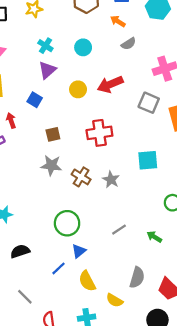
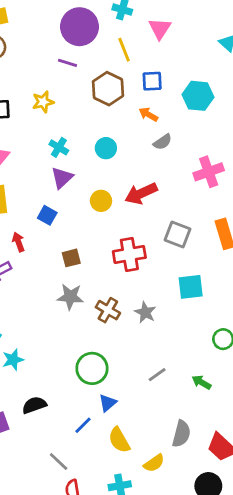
gray square: (149, 103) -> (178, 234), moved
gray line: (25, 297) -> (59, 462), moved
yellow semicircle: (115, 300) -> (154, 463), turned -63

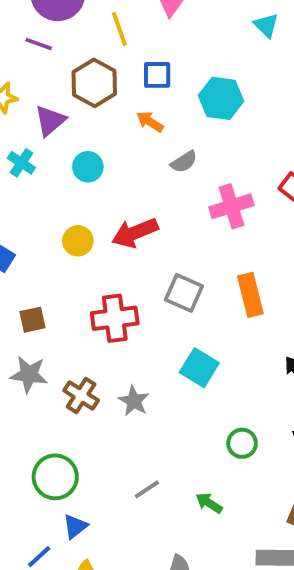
gray semicircle: (163, 142) -> (184, 162), moved
purple triangle: (62, 178) -> (50, 121), moved
cyan square: (191, 287) -> (199, 368), turned 36

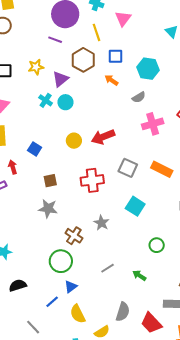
gray semicircle: (184, 162) -> (139, 97), moved
cyan circle: (88, 167) -> (65, 102), moved
orange rectangle: (250, 295) -> (162, 169), turned -50
brown cross: (81, 395) -> (74, 236), moved

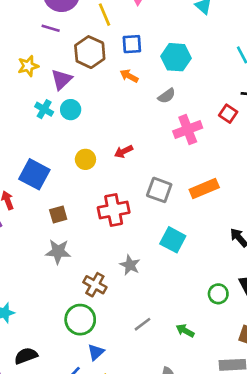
red arrow: (103, 137) -> (124, 151), size x0.6
blue square: (35, 149) -> (34, 174), size x1.6
orange rectangle: (162, 169) -> (204, 188), turned -45
green circle: (157, 245) -> (218, 294), moved

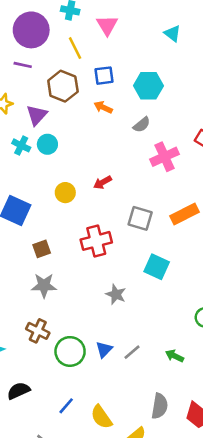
brown cross: (95, 285) -> (38, 331), moved
blue triangle: (96, 352) -> (104, 350), moved

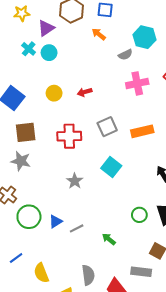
cyan hexagon: (148, 86) -> (144, 37), moved
gray square: (140, 218) -> (107, 127), turned 36
brown square: (42, 249) -> (26, 132), size x1.5
gray semicircle: (160, 406) -> (88, 275), turned -30

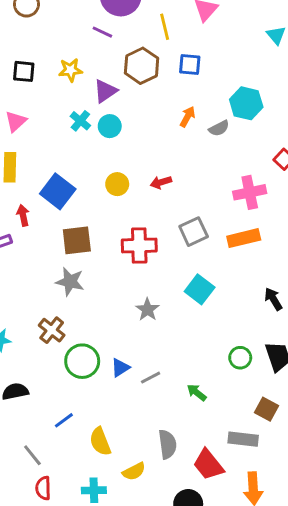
orange arrow: (99, 34) -> (187, 117), moved, turned 80
pink cross: (137, 83) -> (250, 192), moved

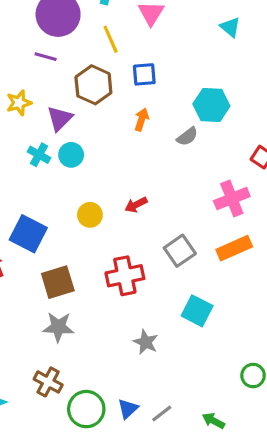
orange arrow: (187, 117) -> (142, 119), moved

